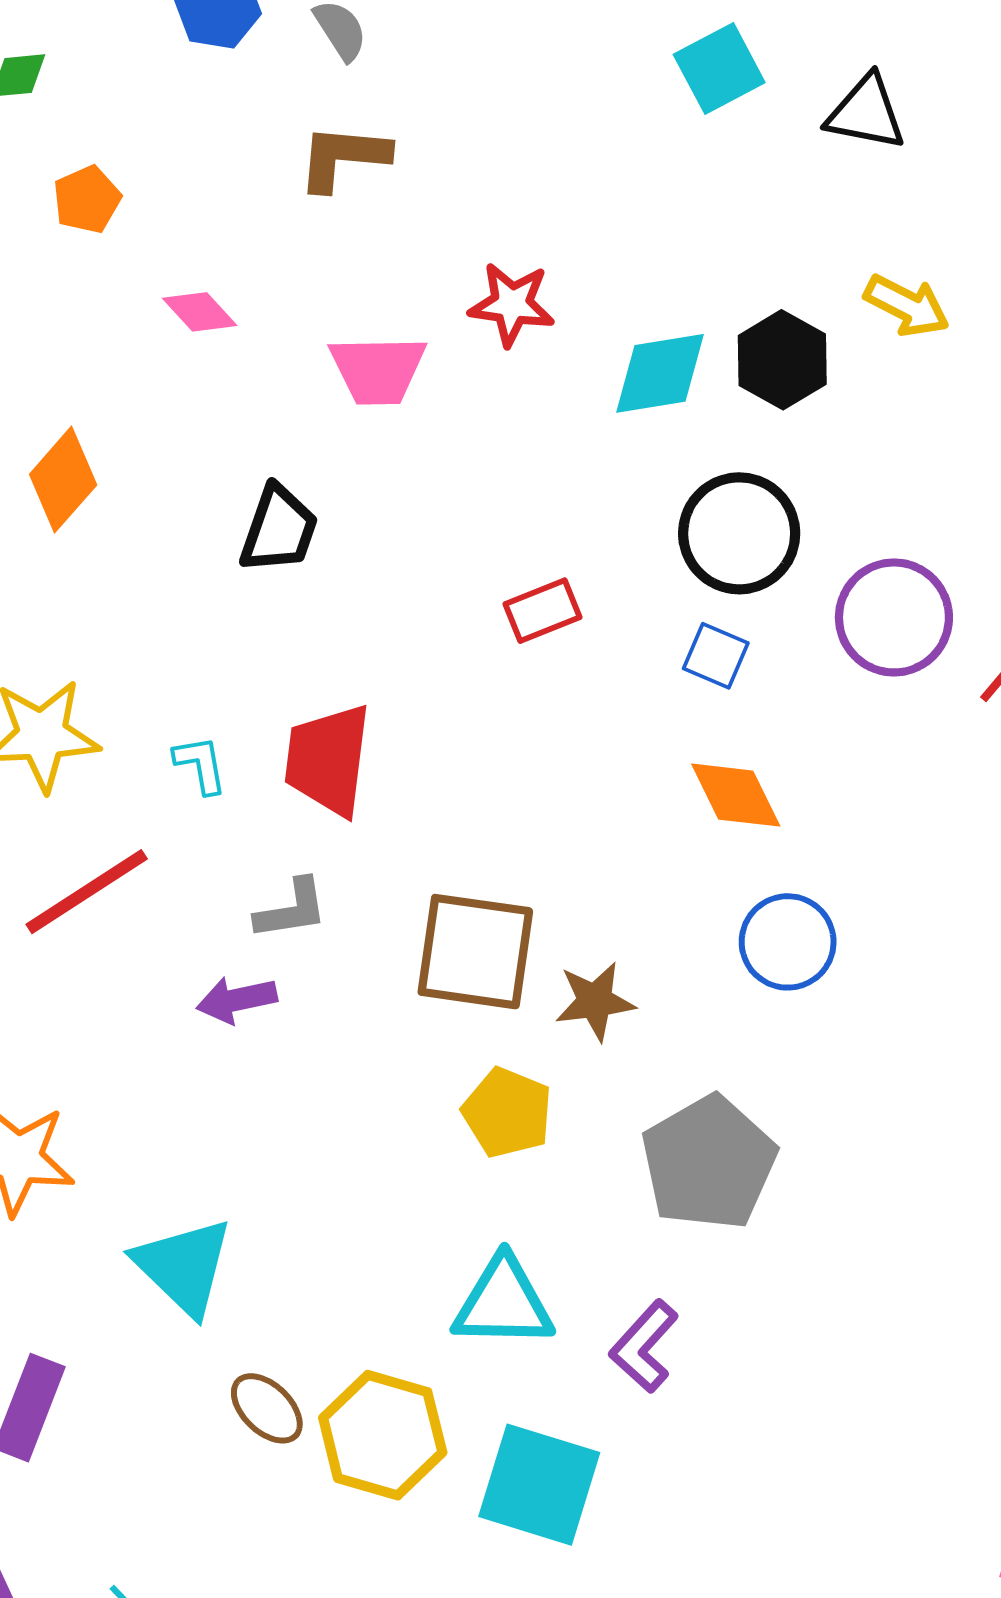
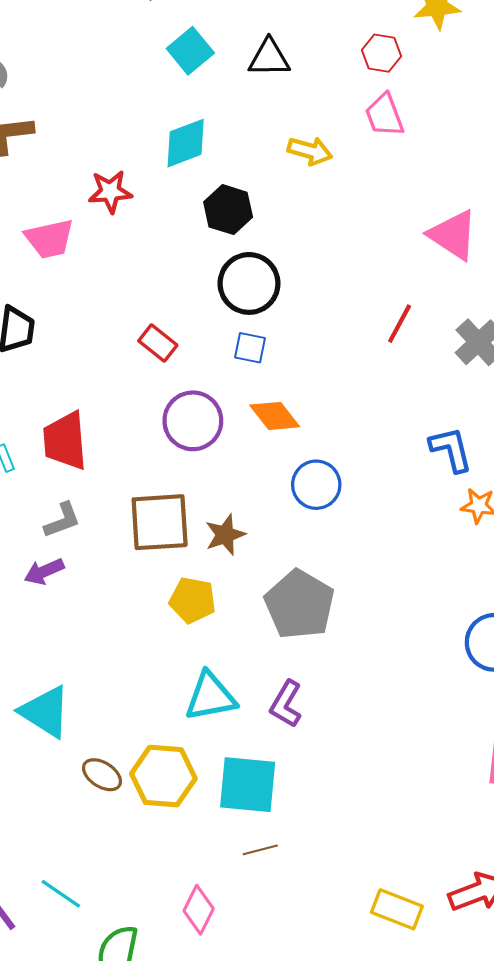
black hexagon: (782, 360) -> (228, 210), moved
cyan diamond: (660, 373) -> (186, 143), moved
red rectangle: (542, 611) -> (158, 343), turned 72
purple circle: (894, 617) -> (193, 421), moved

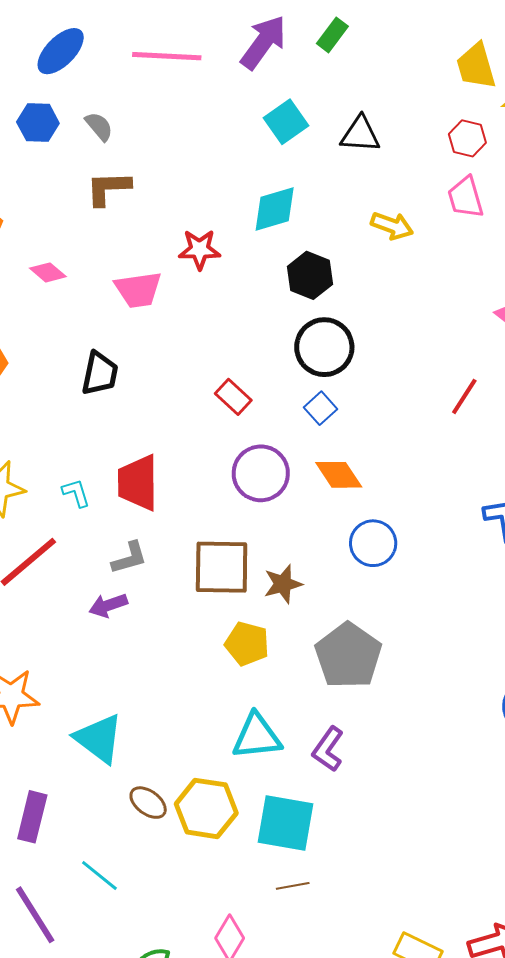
blue square: (250, 348) -> (321, 408), turned 32
cyan line: (61, 894) -> (99, 876), moved

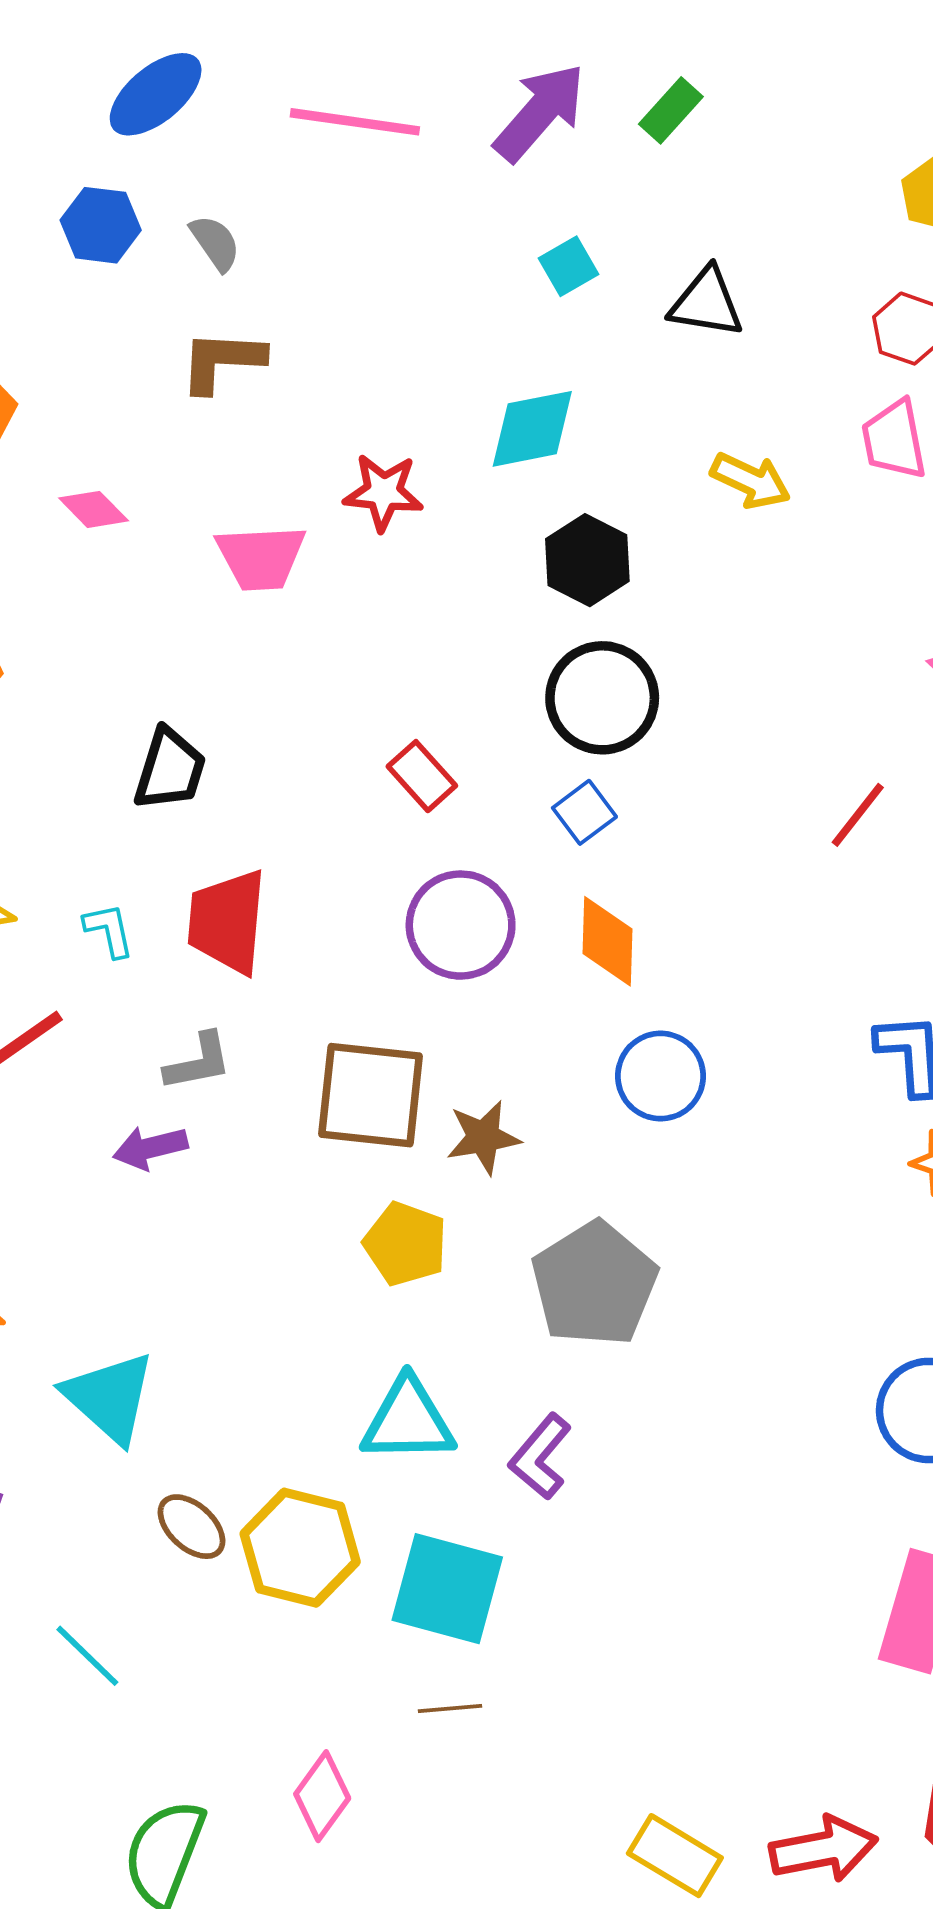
cyan square: (286, 122) -> (569, 266), size x0.7
black trapezoid: (100, 373) -> (170, 769), moved
orange diamond: (339, 475) -> (608, 941), turned 30

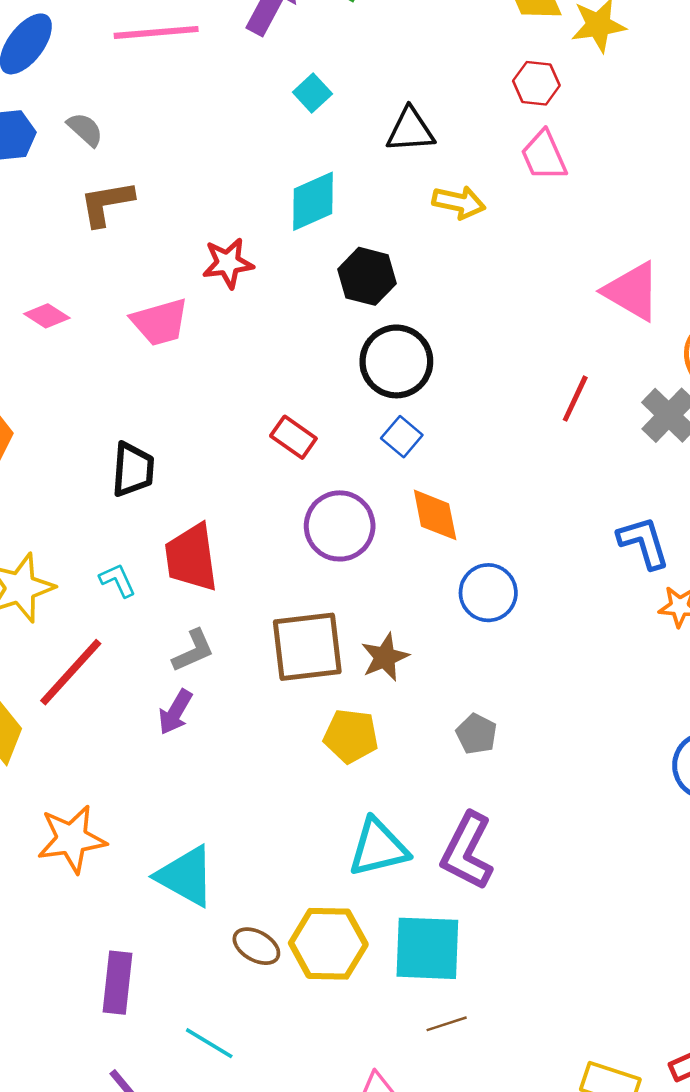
black triangle: (706, 303) -> (410, 130), moved
purple arrow: (150, 1148) -> (175, 712), turned -33
gray pentagon: (594, 1284) -> (476, 734), size x0.5
purple L-shape: (540, 1457) -> (467, 851), size x1.4

